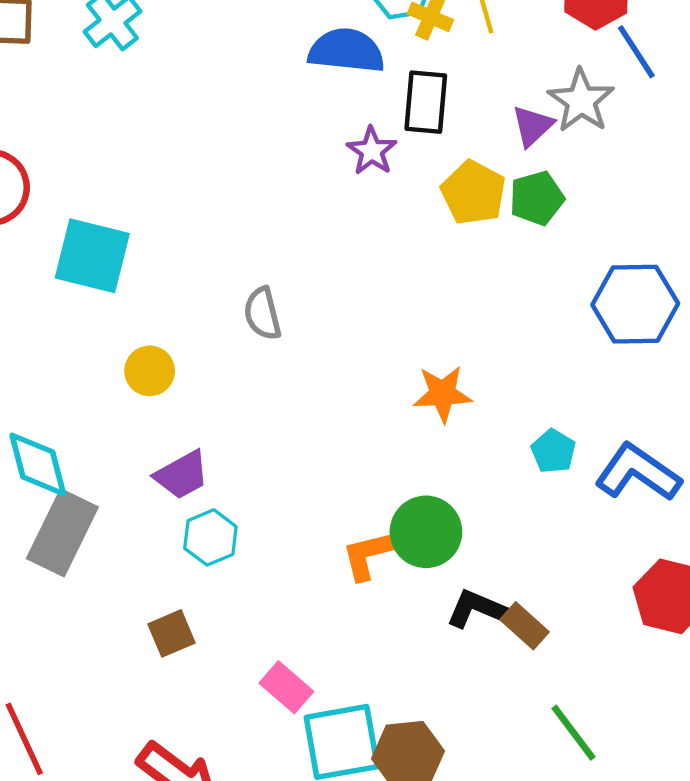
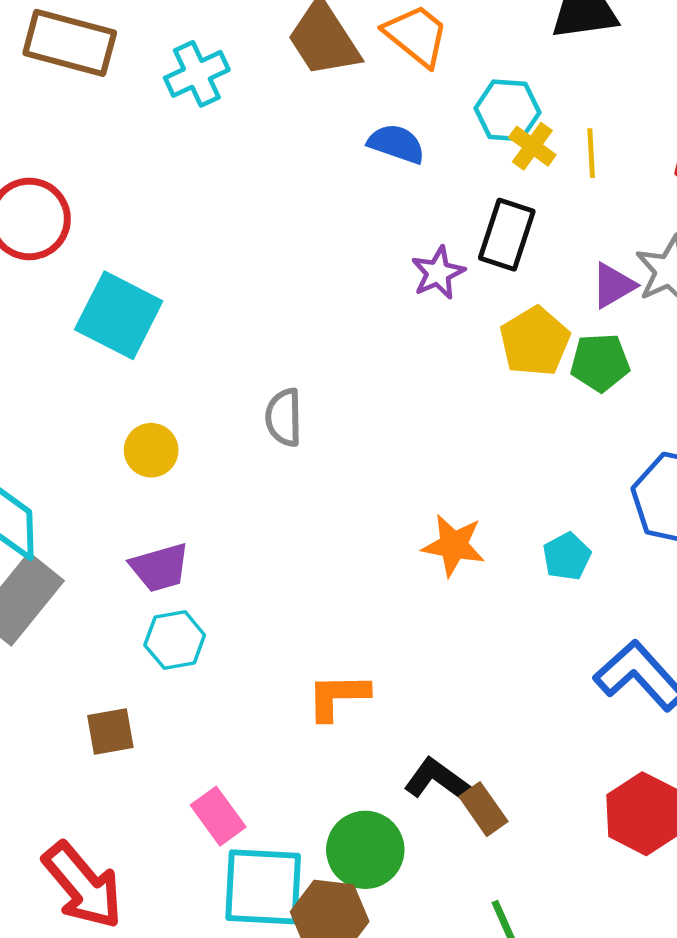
blue semicircle: (346, 51) -> (396, 144), moved, size x0.7
cyan pentagon: (553, 451) -> (567, 556), moved
green circle: (426, 532) -> (365, 850), moved

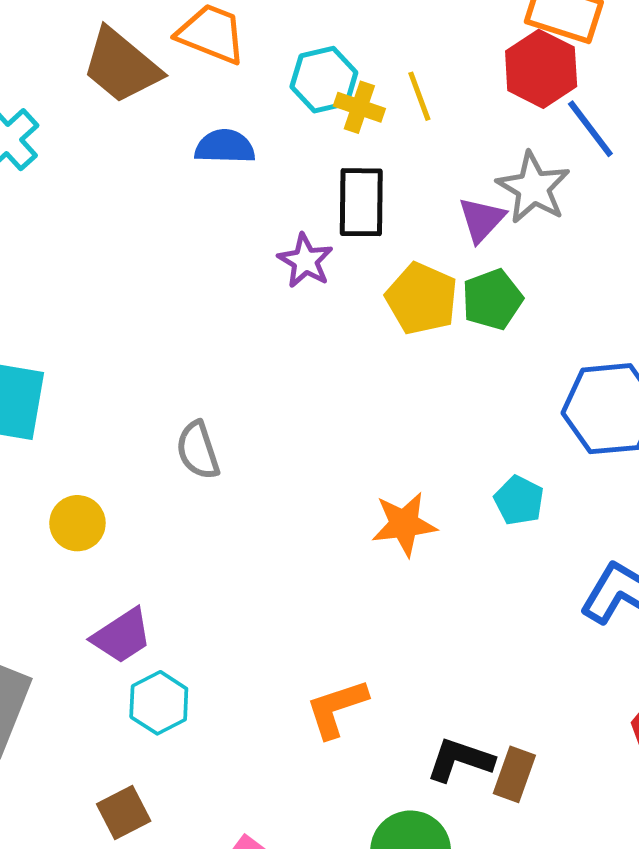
brown rectangle: (483, 809) -> (514, 774), turned 72

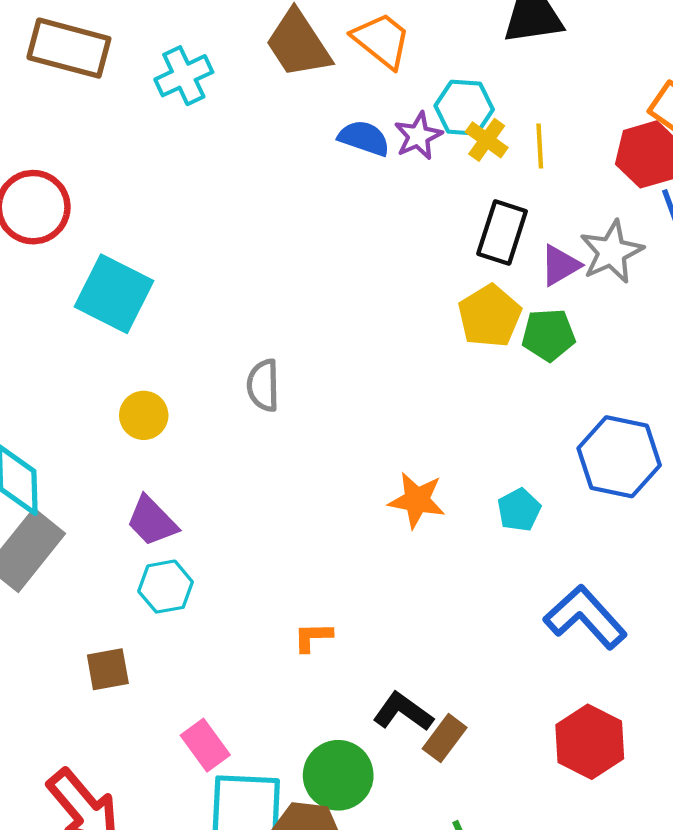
black rectangle: (361, 202) -> (502, 233), moved
purple star: (305, 261) -> (418, 136), moved
purple trapezoid: (122, 636) -> (152, 521), turned 62
orange L-shape: (337, 708) -> (313, 637), size x0.7

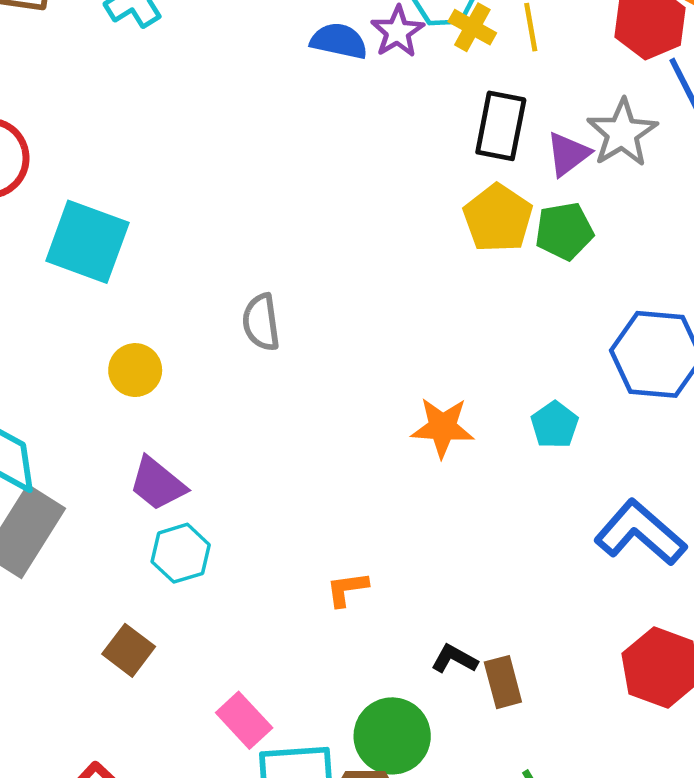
brown square: (108, 669) -> (129, 650), turned -36
black L-shape: (403, 712) -> (454, 659), size x0.7
brown rectangle: (445, 738) -> (503, 682), turned -45

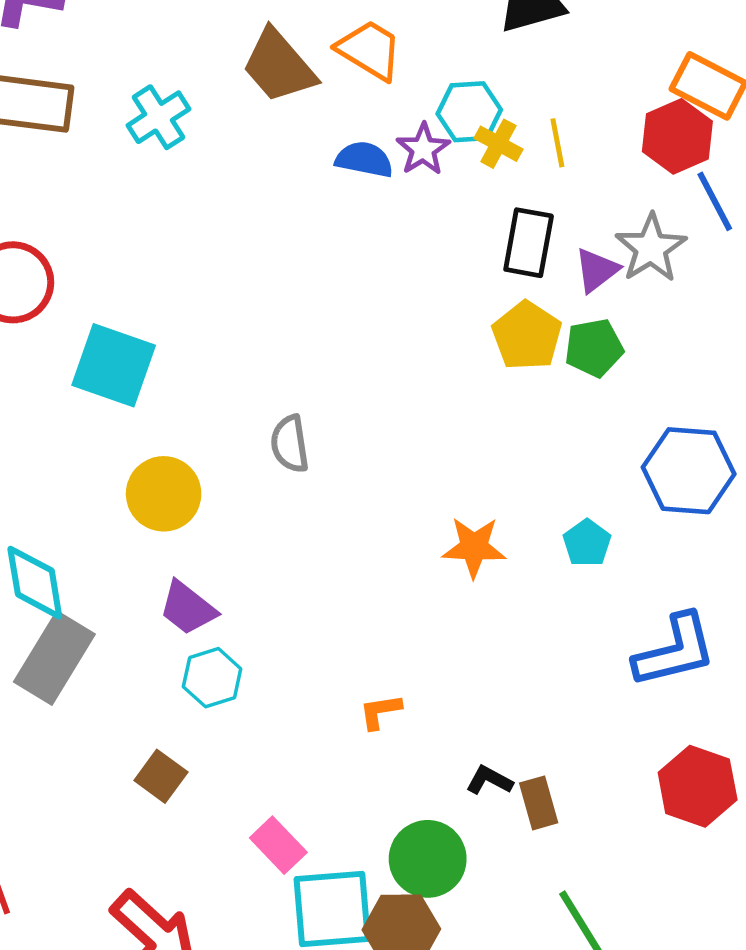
yellow circle: (135, 370) -> (164, 494), size x1.4
blue L-shape: (640, 533) -> (675, 651), turned 126

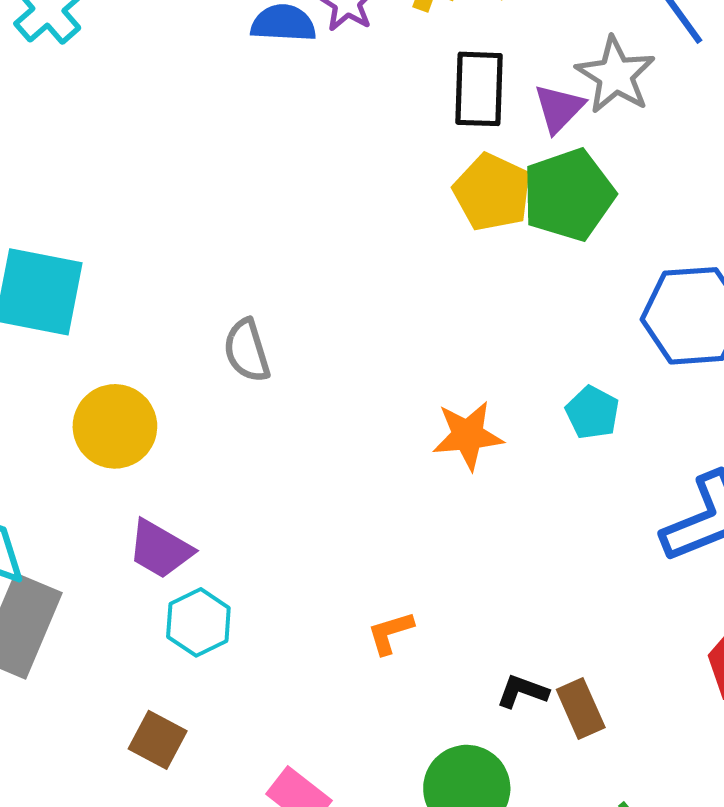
green pentagon: (594, 348) -> (568, 195), size x1.4

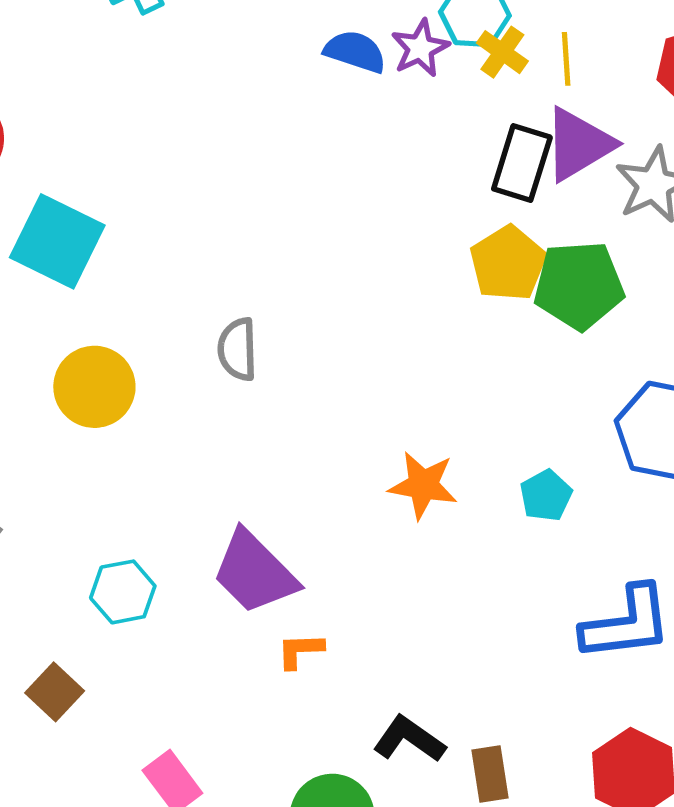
purple triangle: (559, 108) -> (579, 144), moved, size x1.5
purple trapezoid: (160, 549) -> (254, 572), moved, size x1.4
black L-shape: (522, 691) -> (409, 739), size x1.4
brown rectangle: (581, 708) -> (490, 774), moved

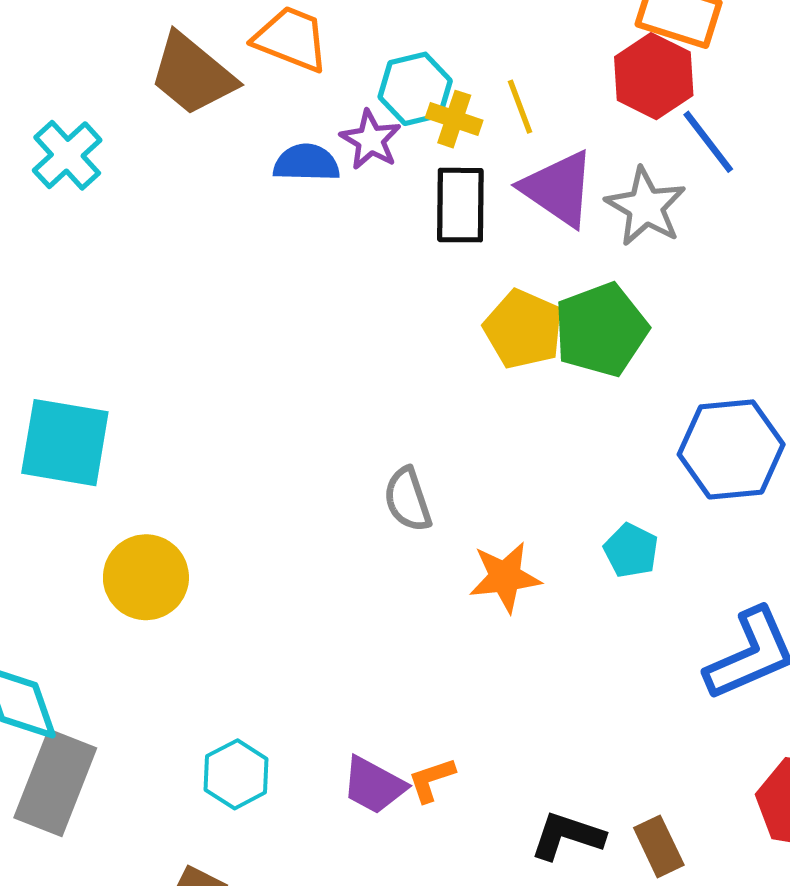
purple triangle: (579, 144) -> (558, 189), turned -38
black rectangle: (522, 163) -> (460, 205), moved
gray semicircle: (237, 349) -> (408, 499), moved
purple trapezoid: (254, 572) -> (374, 785), moved, size x0.7

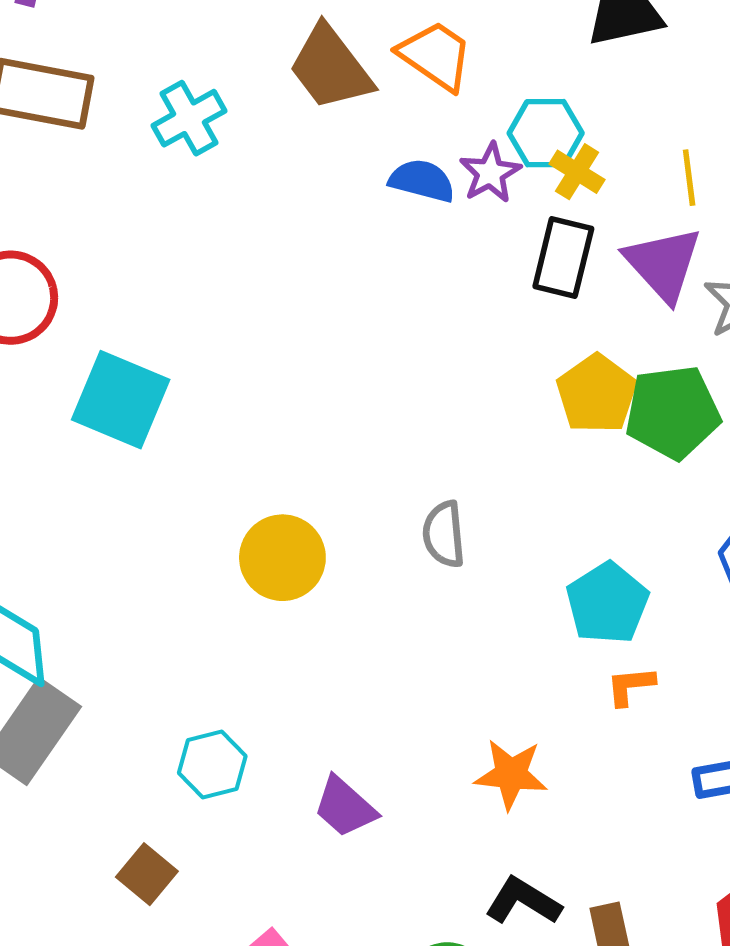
yellow line: (520, 107) -> (689, 178), moved
cyan pentagon: (631, 550) -> (607, 603), moved, size x1.5
yellow circle: (146, 577) -> (282, 558), moved
orange star: (505, 577) -> (511, 774), moved
orange L-shape: (431, 780) -> (630, 686), moved

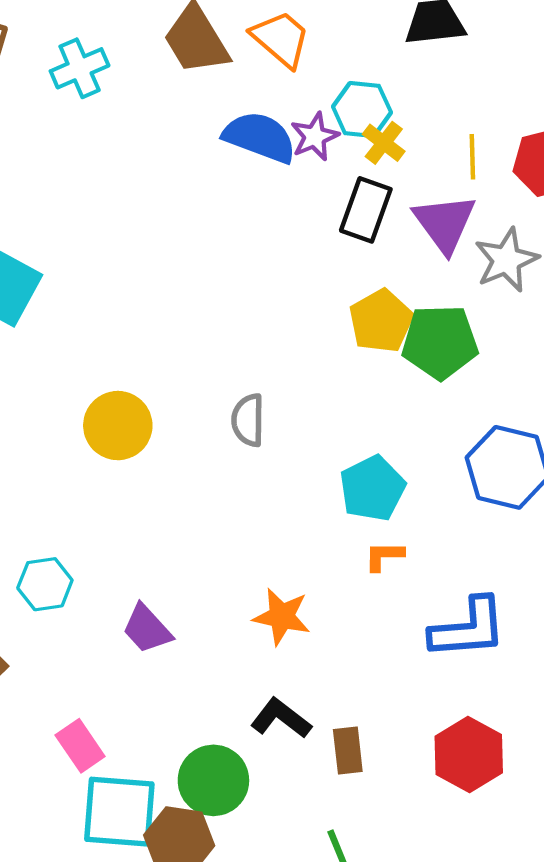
blue semicircle: (422, 181) -> (260, 137), size x1.4

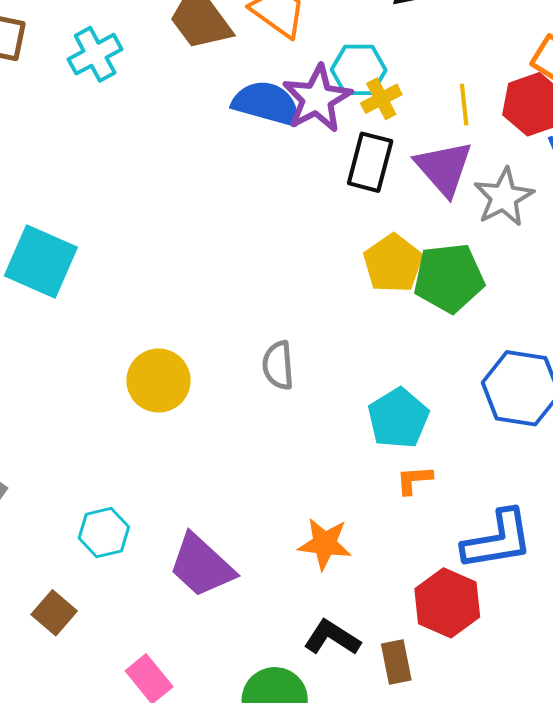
purple star: (315, 137) -> (317, 99), size x1.5
yellow cross: (384, 143) -> (381, 99), turned 30
purple trapezoid: (147, 629) -> (201, 566), size x1.4
red hexagon: (469, 755) -> (447, 603), moved

